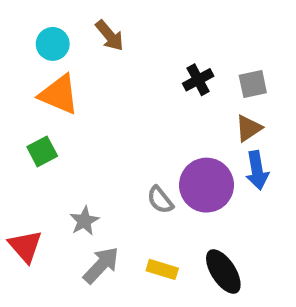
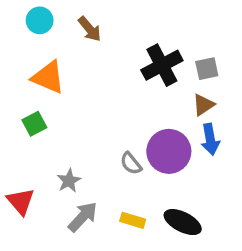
cyan circle: (53, 44) -> (40, 20), moved
black cross: (198, 80) -> (162, 65), size x1.6
black ellipse: (223, 271) -> (183, 222), turned -30

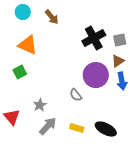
purple circle: (169, 151) -> (96, 75), moved

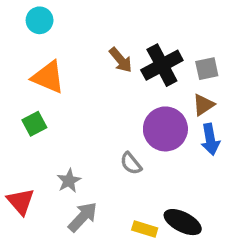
brown arrow: (52, 17) -> (121, 60), moved
yellow rectangle: (77, 128) -> (145, 229), moved

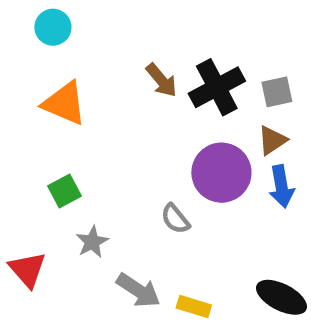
green square: (34, 124) -> (64, 191), moved
gray arrow: (83, 217) -> (138, 290), moved, turned 80
black ellipse: (183, 222) -> (281, 297), moved

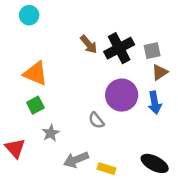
orange triangle: (64, 103) -> (35, 73), moved
brown triangle: (272, 140) -> (160, 72), moved
gray arrow: (138, 290) -> (76, 160), turned 125

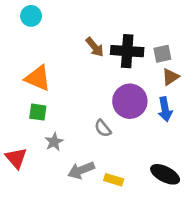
black cross: (119, 48) -> (127, 51), turned 32
green square: (35, 105) -> (38, 112), turned 36

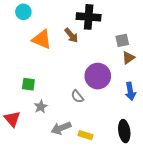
black cross: (127, 51) -> (89, 17), moved
orange triangle: (38, 78) -> (42, 39), moved
blue arrow: (165, 109) -> (130, 91), moved
black ellipse: (165, 174) -> (124, 131), turned 55

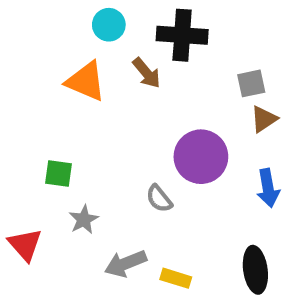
cyan circle: (23, 12) -> (109, 25), moved

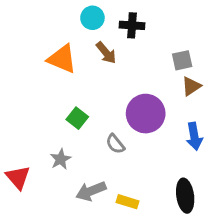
cyan circle: (109, 25) -> (92, 18), moved
black cross: (182, 35) -> (132, 25), size x0.7
green square: (59, 173) -> (77, 118), moved, turned 30

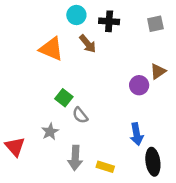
gray square: (182, 60) -> (155, 24), moved
purple circle: (146, 114) -> (139, 85), moved, size x0.6
blue arrow: (194, 136) -> (137, 134), moved
gray semicircle: (115, 144) -> (80, 115), moved
gray arrow: (91, 191) -> (75, 158), turned -65

